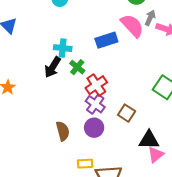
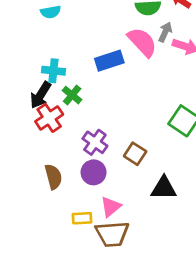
red cross: (96, 85) -> (49, 118), moved
pink triangle: (156, 155) -> (111, 207), moved

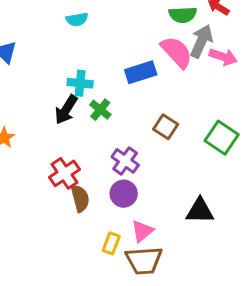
gray arrow: (165, 32) -> (201, 41), size x1.5
red cross: (49, 118) -> (65, 173), moved
brown square: (135, 154) -> (166, 127), moved
yellow rectangle: (82, 218) -> (111, 243), turned -66

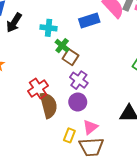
black arrow: (66, 110) -> (14, 23), moved
brown square: (166, 127) -> (70, 57), moved
brown semicircle: (80, 198) -> (49, 105), size x1.4

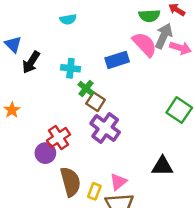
purple cross: (79, 80) -> (105, 128), size x1.4
purple circle: (78, 102) -> (45, 153), moved
brown semicircle: (49, 105) -> (70, 182), moved

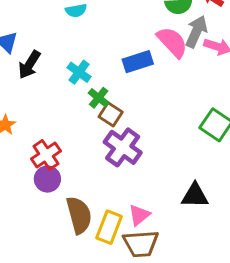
cyan cross: (70, 68) -> (79, 72), turned 30
red cross: (59, 138) -> (46, 155), moved
yellow rectangle: (94, 191) -> (109, 227), size x1.5

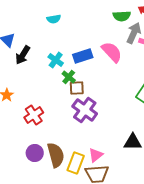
pink semicircle: (172, 42) -> (112, 52), moved
blue rectangle: (138, 62) -> (83, 56), moved
brown square: (111, 114) -> (77, 88), turned -35
purple circle: (47, 179) -> (35, 153), moved

